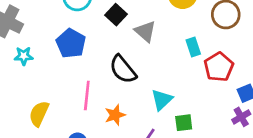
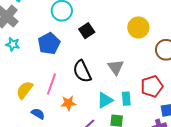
gray triangle: (145, 31) -> (116, 67), moved
cyan rectangle: (193, 47) -> (126, 99), moved
yellow semicircle: (39, 114) -> (25, 90), moved

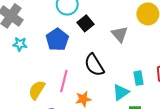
black square: (87, 31) -> (86, 23), moved
gray triangle: (116, 67) -> (120, 34), moved
cyan rectangle: (126, 99) -> (139, 78), moved

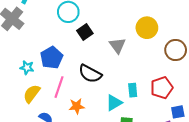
blue pentagon: (57, 39) -> (52, 58), moved
cyan star: (20, 44) -> (27, 68), moved
black semicircle: (94, 65) -> (90, 74), turned -35

